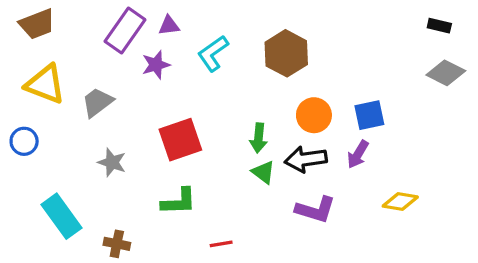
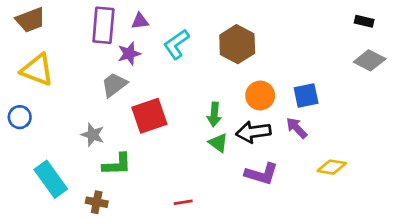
purple rectangle: (125, 31) -> (103, 25), turned -30
gray trapezoid: (97, 102) -> (114, 85), moved
purple arrow: (358, 154) -> (297, 128), turned 105
green L-shape: (179, 202) -> (117, 164), moved

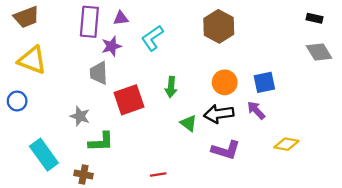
brown hexagon: (237, 44) -> (219, 26), moved
gray diamond: (370, 60) -> (319, 52), turned 32
gray trapezoid: (114, 85) -> (99, 73), turned -55
green arrow: (214, 114) -> (171, 87), moved

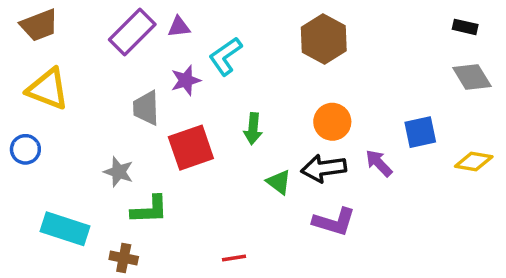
purple rectangle: (89, 22) -> (132, 32), turned 40
purple star: (112, 46) -> (186, 80), moved
blue square: (264, 82) -> (420, 132), moved
yellow diamond: (286, 144) -> (474, 161), moved
cyan rectangle: (44, 155) -> (65, 229), turned -36

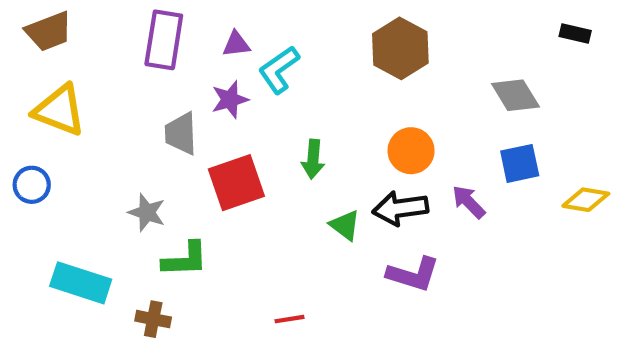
purple triangle: (179, 27) -> (236, 44), moved
purple rectangle: (132, 32) -> (164, 40), turned -36
gray diamond: (472, 77) -> (515, 95), moved

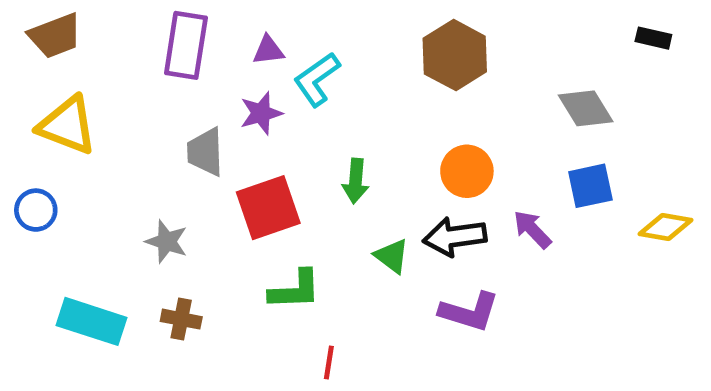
green L-shape: (185, 259) -> (295, 290), moved
brown cross: (153, 319) -> (181, 319), moved
red line: (290, 319) -> (329, 363), turned -72

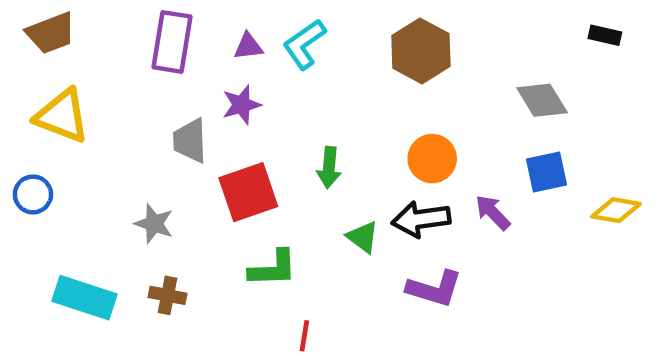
cyan L-shape: (317, 79) -> (304, 44), moved

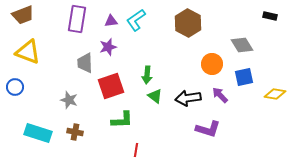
orange circle: (432, 159) -> (212, 64), moved
green triangle: (363, 237) -> (155, 96), moved
purple L-shape: (434, 289) -> (208, 129), moved

